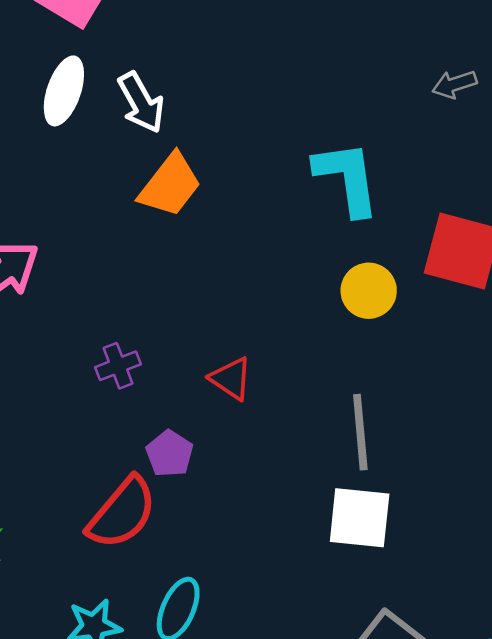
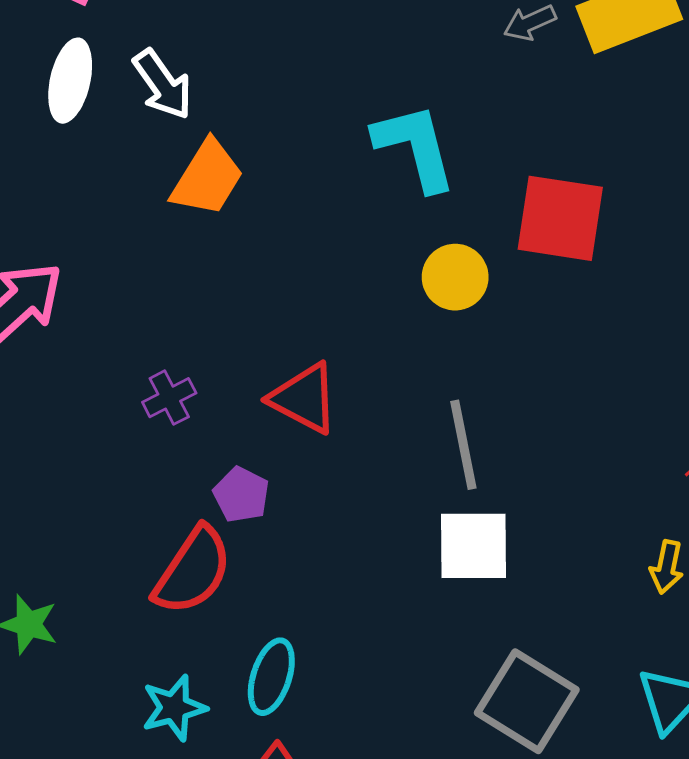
red triangle: (231, 379) -> (304, 398), size x1.4

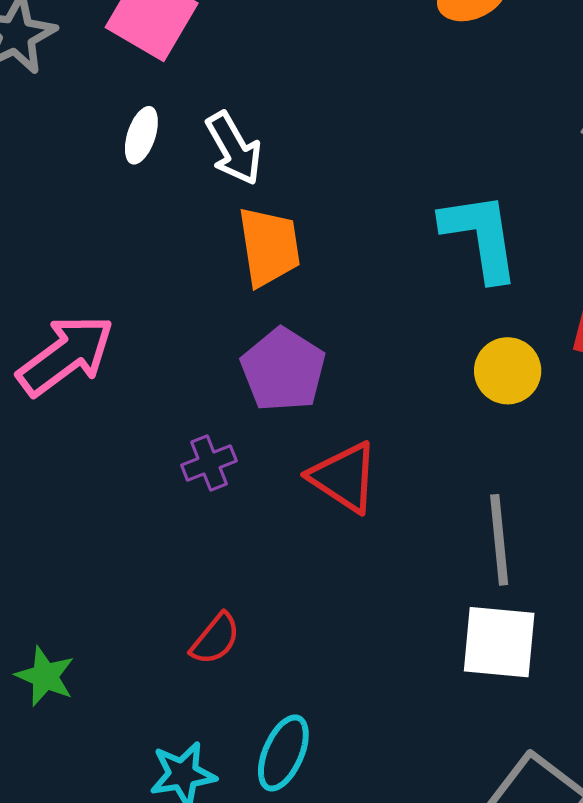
white ellipse: (70, 81) -> (141, 135), size x0.7
orange trapezoid: (207, 178) -> (269, 247), turned -46
purple pentagon: (241, 495) -> (283, 370), moved, size x1.5
red semicircle: (193, 571) -> (215, 639), size x0.6

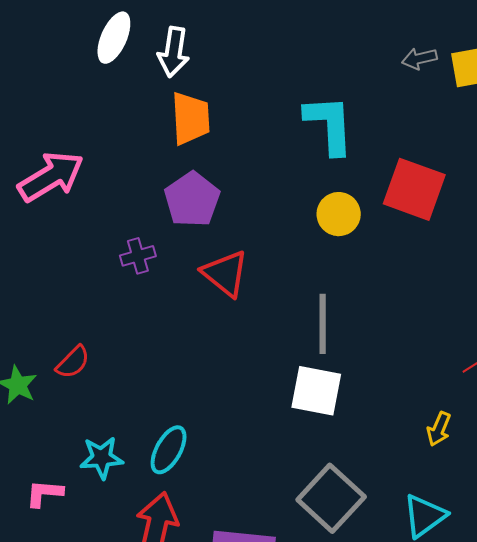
white ellipse: (141, 135) -> (114, 38), size x1.4
white arrow: (234, 148) -> (173, 52), turned 33
red semicircle: (215, 639) -> (73, 362), moved

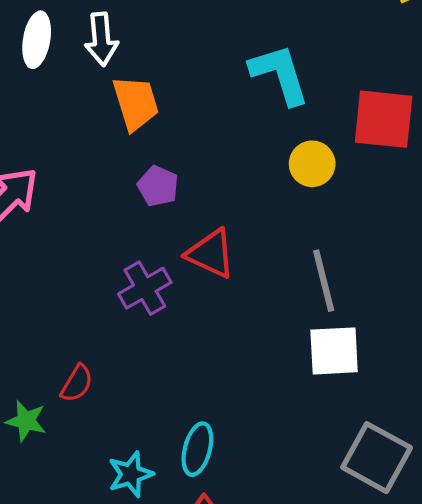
purple pentagon: (192, 199) -> (158, 186), size x0.7
purple cross: (138, 256) -> (145, 288), moved, size x1.4

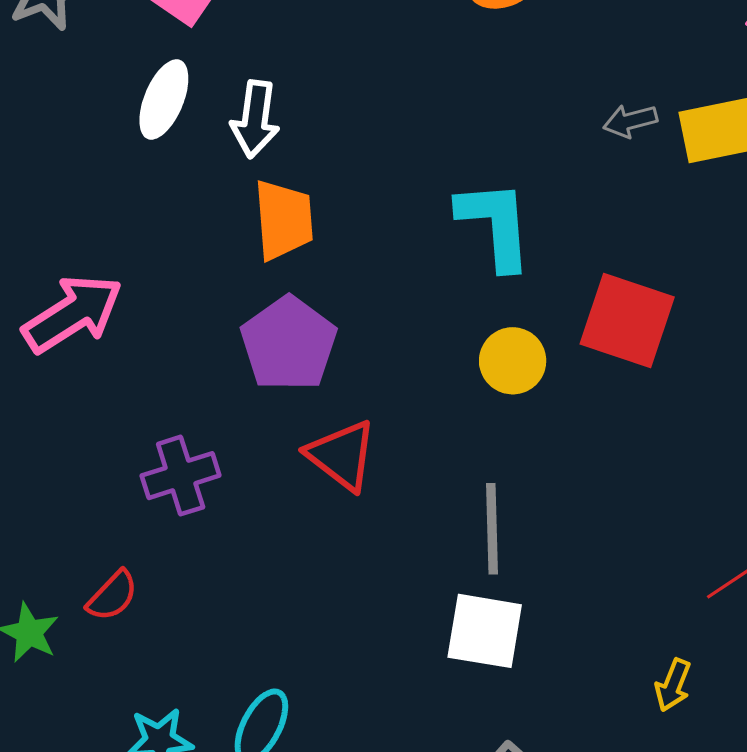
purple pentagon: (158, 186) -> (289, 344), size x1.6
purple cross: (145, 288) -> (181, 476), moved

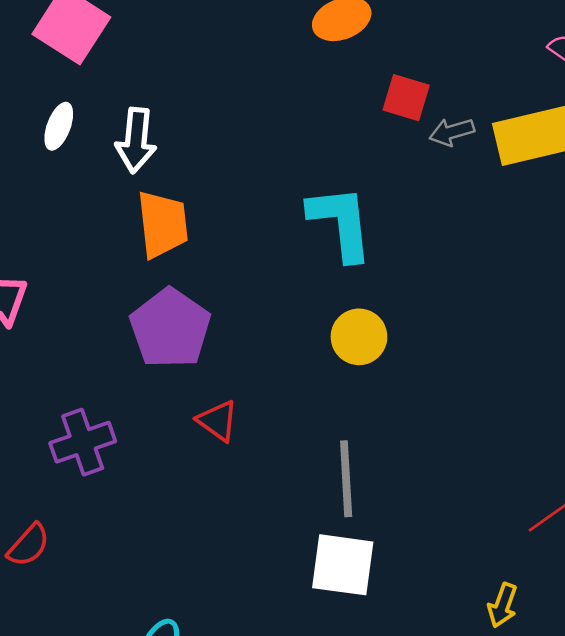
white ellipse: (164, 99) -> (59, 126), size x0.7
red square: (627, 320) -> (406, 98), moved, size x0.6
red triangle: (342, 455) -> (218, 421), size x0.7

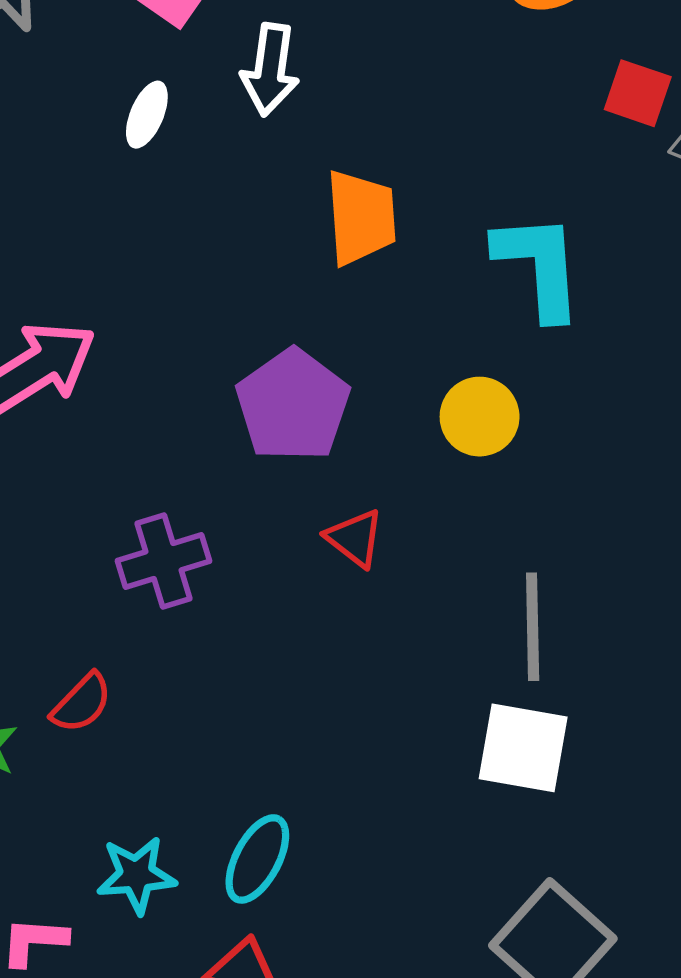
white arrow: (136, 140) -> (270, 70), moved
orange trapezoid: (162, 224) -> (361, 217), moved
yellow circle: (359, 337) -> (480, 417), moved

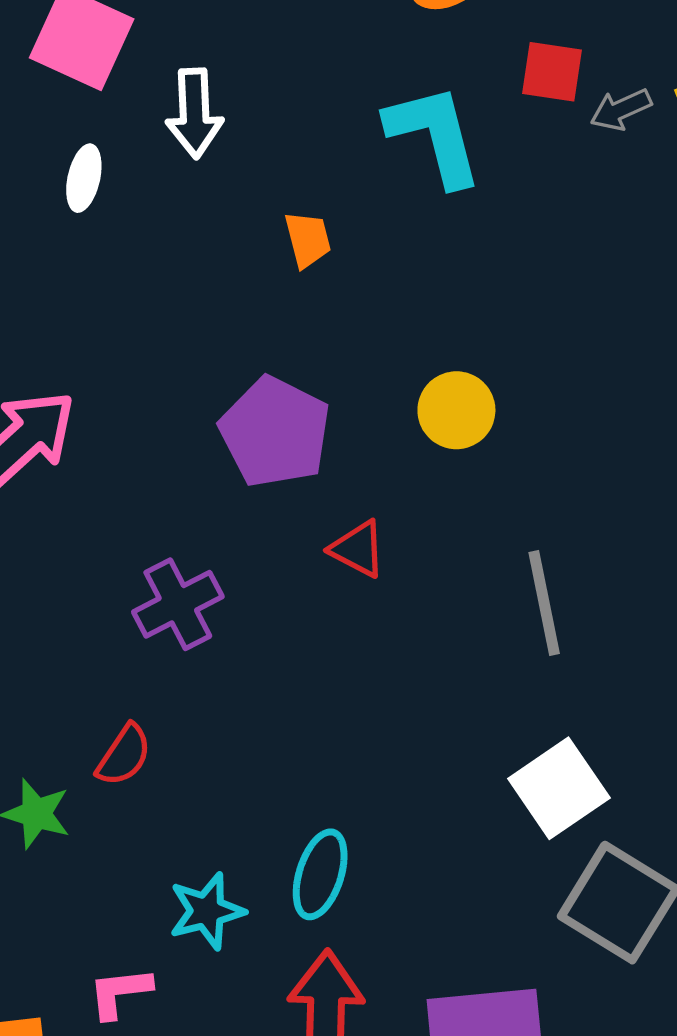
orange trapezoid: (361, 217) -> (308, 240), size x0.6
cyan L-shape: (539, 266) -> (434, 135), moved
white square: (523, 748) -> (559, 788), moved, turned -34

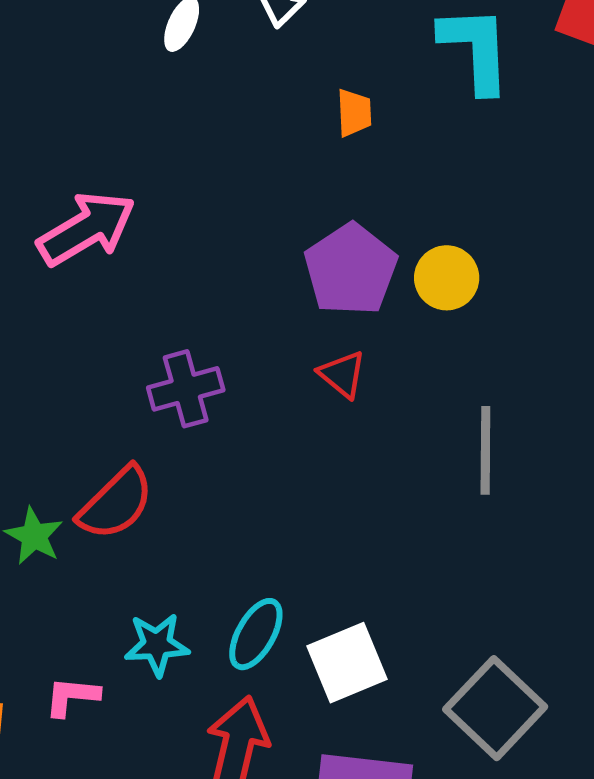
purple pentagon: (275, 432) -> (351, 269), moved
red semicircle: (124, 755) -> (116, 503), size x1.5
white square: (559, 788) -> (347, 663), moved

